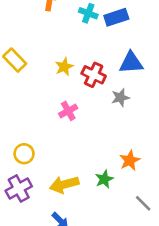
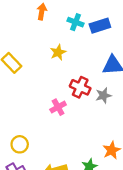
yellow star: (64, 67) -> (58, 52), moved
red cross: (94, 75) -> (80, 87), moved

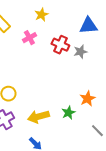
pink cross: (58, 107) -> (29, 38), moved

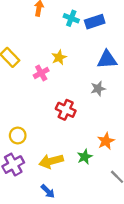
yellow star: (41, 15) -> (59, 57), moved
red cross: (60, 45) -> (66, 110), moved

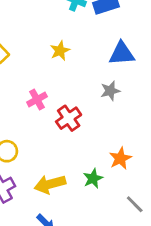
pink cross: (41, 73) -> (37, 99), moved
red cross: (66, 110) -> (69, 118), turned 30

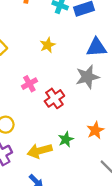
gray star: (110, 91) -> (87, 77), size x1.5
green star: (93, 178) -> (66, 139), moved

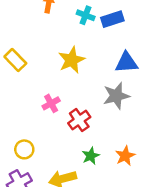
yellow star: (48, 45) -> (72, 60), size x1.5
green star: (66, 139) -> (91, 156), moved

